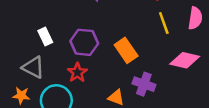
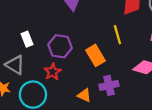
yellow line: (164, 23) -> (117, 35), moved
purple cross: (144, 84) -> (109, 85), turned -36

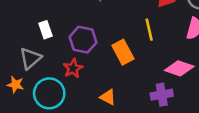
gray triangle: (15, 65) -> (30, 58), turned 45
purple cross: (109, 85) -> (162, 95), moved

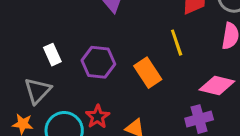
red star: (73, 68) -> (98, 117), moved

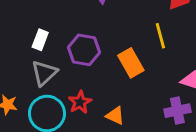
white rectangle: (52, 55) -> (40, 40), turned 42
gray triangle: (38, 91) -> (44, 73), moved

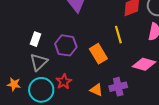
purple cross: (177, 111) -> (118, 87), moved
orange triangle: (115, 116) -> (96, 90), moved

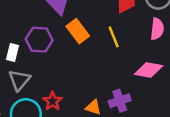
purple hexagon: (66, 45) -> (39, 40), moved
orange rectangle: (98, 54) -> (78, 31), moved

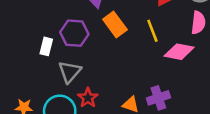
pink diamond: (149, 70) -> (179, 52), moved
gray triangle: (19, 80) -> (70, 72), moved

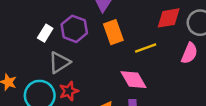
yellow line: (152, 31) -> (146, 48), turned 75
pink diamond: (179, 52) -> (134, 80), moved, turned 32

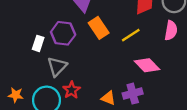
pink diamond: (134, 80) -> (147, 65), moved

